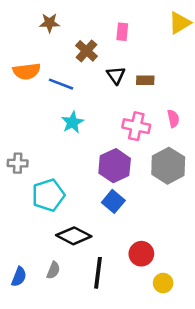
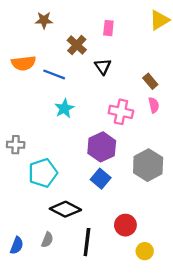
brown rectangle: (145, 80) -> (150, 81), moved, turned 49
gray hexagon: (168, 166) -> (148, 165), moved

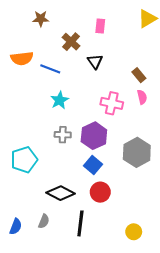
gray cross: (16, 145) -> (63, 135), moved
cyan pentagon: (43, 173) -> (24, 160), moved
red circle: (125, 225) -> (100, 192), moved

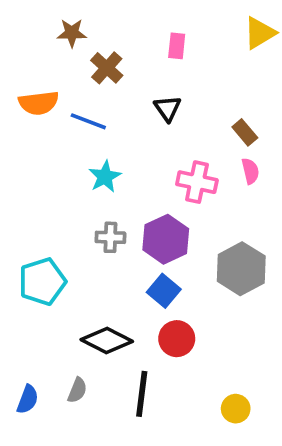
brown cross: (71, 42) -> (107, 68), moved

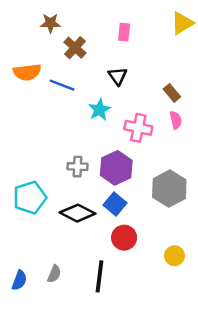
cyan star: (105, 177) -> (100, 110), moved
black diamond: (107, 340) -> (78, 213), moved
yellow circle: (236, 409) -> (174, 256), moved

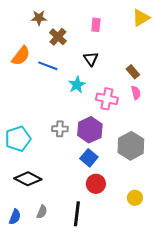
orange semicircle: (27, 72) -> (21, 56), turned -45
cyan pentagon: (30, 198) -> (18, 139), moved
black diamond: (78, 213) -> (28, 179), moved

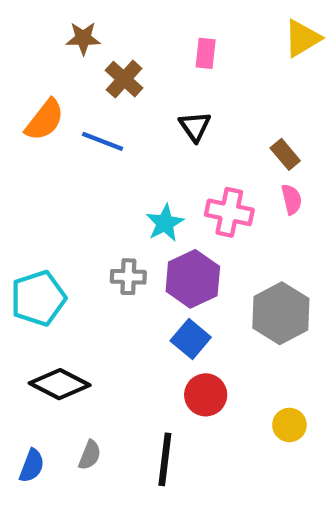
cyan star: (77, 85) -> (165, 223), moved

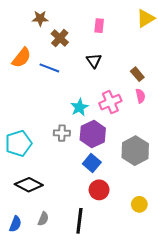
pink cross: (229, 212) -> (110, 102), turned -35

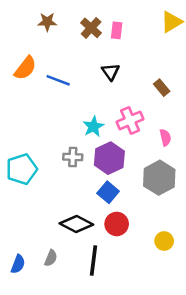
brown cross: (60, 38) -> (91, 28), moved
pink semicircle: (140, 96) -> (165, 138), moved
black diamond: (29, 185) -> (76, 224), moved

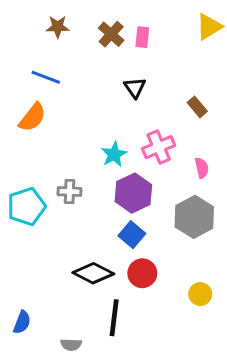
orange semicircle: (25, 68) -> (32, 117), moved
blue line: (58, 80) -> (46, 77), moved
gray cross: (73, 157) -> (70, 192), moved
gray semicircle: (51, 258) -> (71, 345), moved, turned 70

